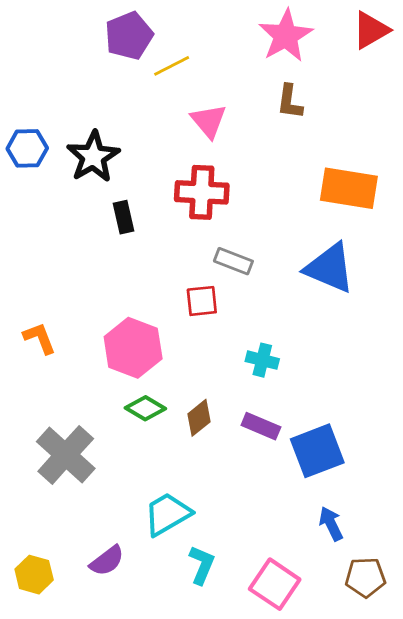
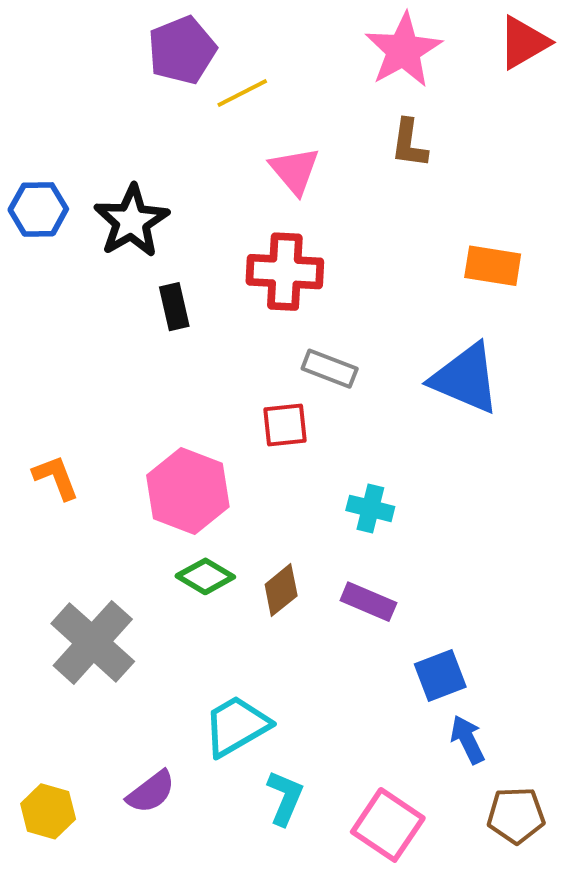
orange rectangle: (349, 188) -> (493, 266), size x0.7
blue square: (317, 451) -> (440, 675), moved, size x0.7

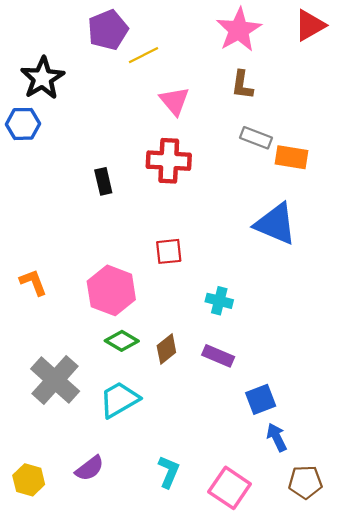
black star: (132, 221) -> (42, 78), moved
gray rectangle: (330, 369) -> (256, 138), moved
cyan trapezoid: (236, 726) -> (119, 399), moved

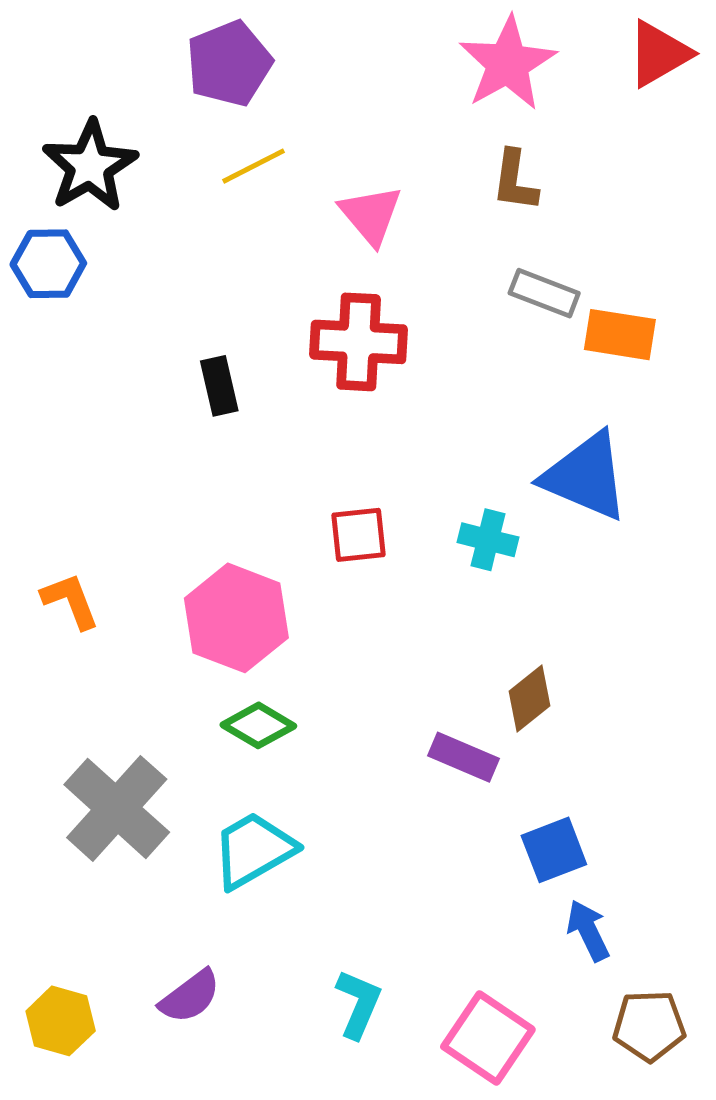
yellow line: (143, 55) -> (253, 166), moved
cyan cross: (219, 301) -> (488, 540), moved
brown diamond: (166, 349) -> (529, 699), moved

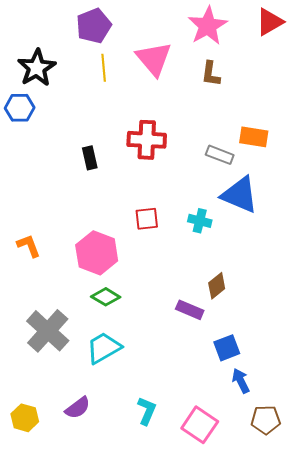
yellow line: (253, 166) -> (104, 68), turned -68
pink triangle: (371, 215) -> (154, 59), moved, size x1.4
gray rectangle: (544, 293) -> (220, 155), moved

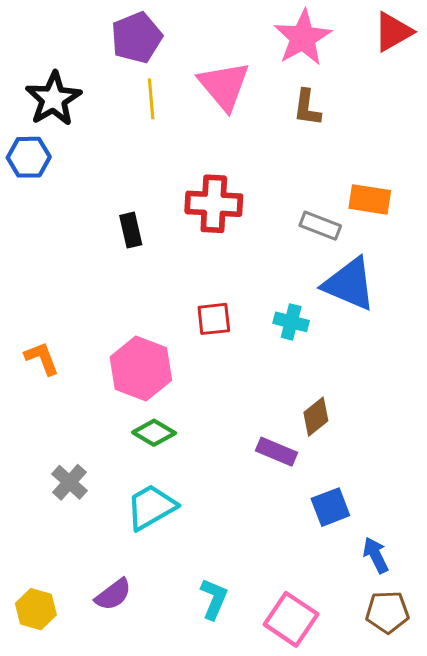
gray cross: (48, 331) -> (69, 482), size x0.6
blue arrow: (241, 381) -> (376, 555), moved

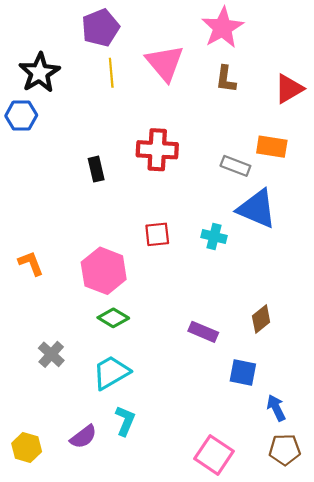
red triangle: (393, 32) -> (289, 89), moved
brown diamond: (316, 417) -> (261, 319), moved
blue square: (330, 507) -> (243, 373), turned 32
cyan L-shape: (214, 599) -> (125, 421), moved

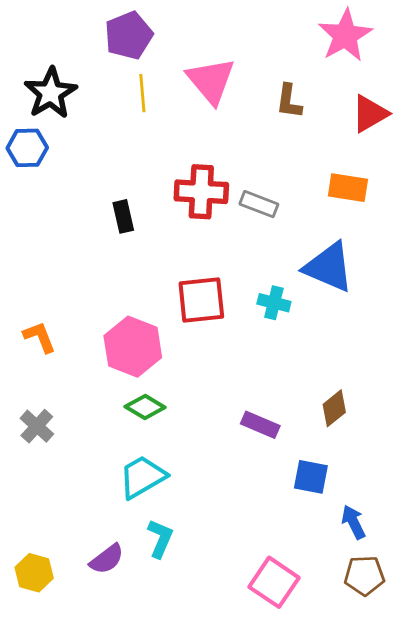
pink star: (223, 28) -> (345, 35), moved
gray rectangle: (235, 166) -> (259, 204), moved
red square: (157, 234) -> (201, 300), size x1.5
gray cross: (51, 354) -> (37, 426), moved

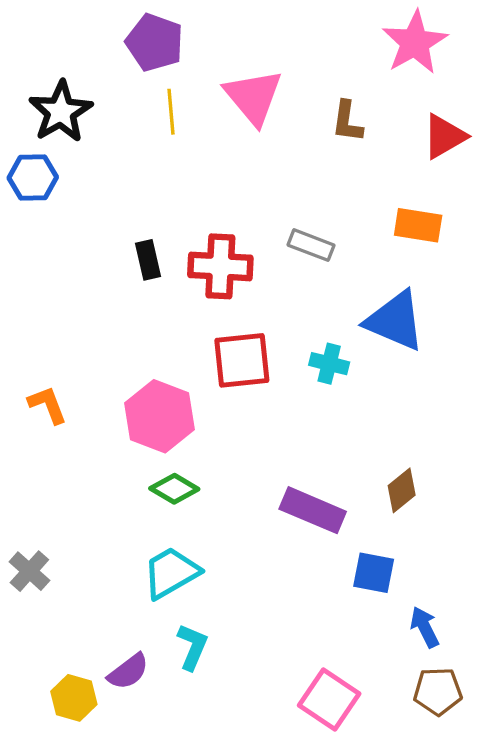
purple pentagon: (129, 35) -> (155, 42), turned -30
red cross: (201, 192) -> (220, 266), moved
purple rectangle: (260, 425) -> (313, 510), size x1.4
gray cross: (37, 426) -> (29, 571), moved
yellow hexagon: (34, 573) -> (74, 698), moved

